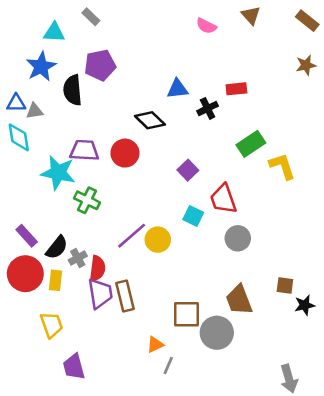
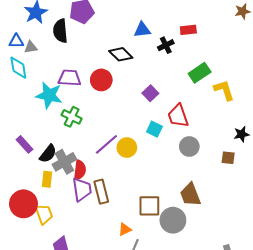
gray cross: (78, 258) -> (64, 162), size x1.6
red circle: (25, 274) -> (23, 204), moved
brown square: (285, 286) -> (228, 158), moved
black star: (305, 305) -> (242, 134), moved

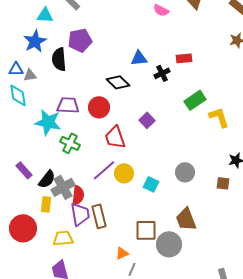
red trapezoid: (178, 116) -> (115, 137), moved
cyan square: (154, 129) -> (151, 184), moved
yellow trapezoid: (44, 214) -> (63, 238), moved, turned -75

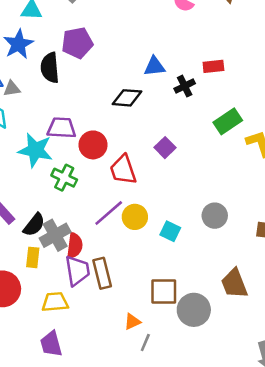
black diamond: (118, 82) -> (127, 98), turned -40
red circle: (99, 107) -> (93, 145), moved
brown trapezoid: (186, 219) -> (234, 284), moved

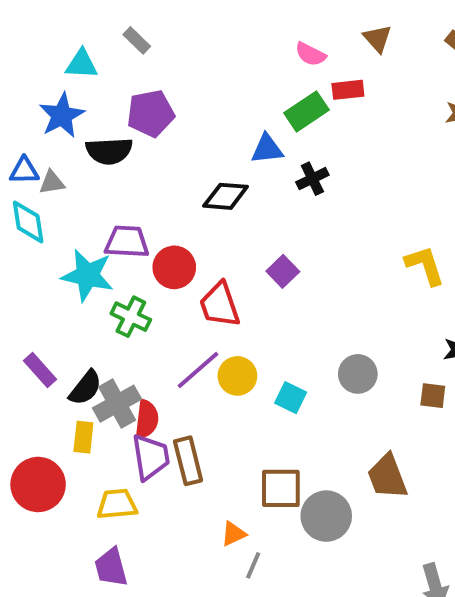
red rectangle: (213, 66) -> (348, 90), moved
black semicircle: (50, 68) -> (109, 151), turned -88
green rectangle: (228, 121) -> (306, 111), moved

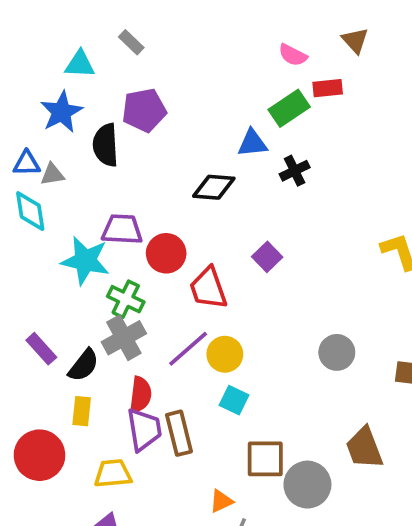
black semicircle: (109, 151) -> (106, 145), turned 90
cyan square: (291, 398) -> (234, 400), moved
gray cross: (117, 404) -> (124, 338), moved

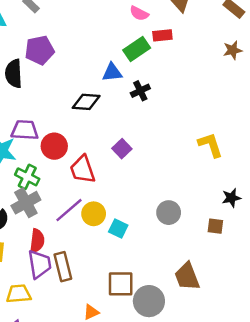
cyan square: (234, 400) -> (118, 229), moved

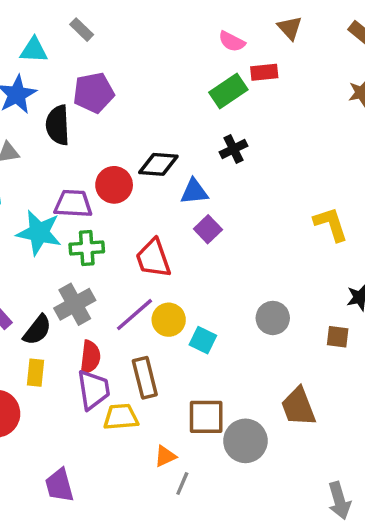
blue triangle: (112, 72) -> (194, 192), moved
red circle: (54, 146) -> (114, 185), moved
green cross: (27, 177) -> (87, 248), moved, turned -30
brown rectangle: (63, 267) -> (145, 378), moved
yellow trapezoid: (19, 294) -> (121, 417), moved

